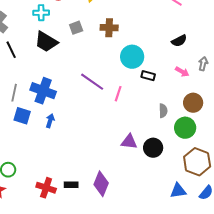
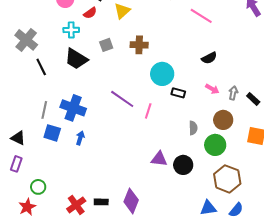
gray arrow: (203, 64) -> (233, 93), moved
red cross: (46, 188) -> (76, 205), turned 36

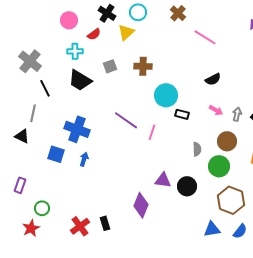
gray line: (44, 110) -> (33, 113), moved
black triangle: (18, 138) -> (22, 136), moved
purple diamond: (131, 201) -> (141, 205), moved
black rectangle: (101, 202) -> (105, 223), turned 72

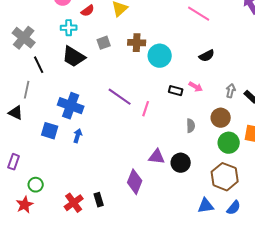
cyan circle: (166, 95) -> (160, 56), moved
pink arrow: (216, 110) -> (196, 87), moved
green circle: (219, 166) -> (229, 143), moved

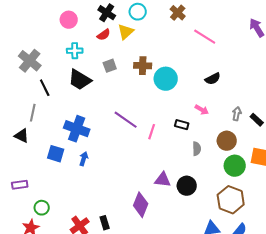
red semicircle: (88, 11) -> (104, 35), moved
black rectangle: (176, 91) -> (182, 125), moved
purple rectangle: (14, 162) -> (20, 185), turned 63

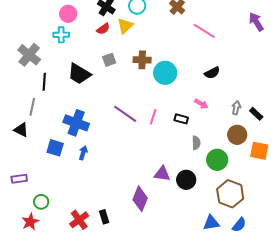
cyan cross: (75, 51) -> (61, 35), moved
black line: (45, 88) -> (44, 82), turned 30
pink line: (152, 132) -> (153, 117), moved
brown circle: (227, 141) -> (237, 135), moved
green circle: (235, 166) -> (217, 160), moved

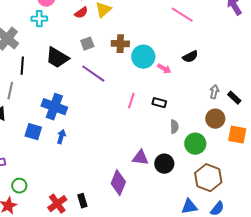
pink arrow: (201, 104) -> (164, 69), moved
purple line: (125, 114) -> (93, 74), moved

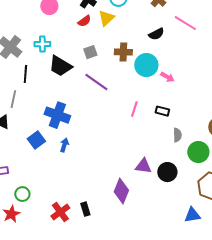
cyan cross: (39, 19) -> (42, 44), moved
black semicircle: (190, 57) -> (156, 34), moved
blue square: (33, 132) -> (36, 140), turned 36

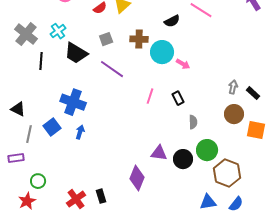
cyan cross: (42, 44) -> (58, 31), turned -35
gray line: (13, 99) -> (29, 134), moved
black rectangle: (162, 111) -> (178, 98), turned 48
green circle: (198, 152) -> (207, 150), moved

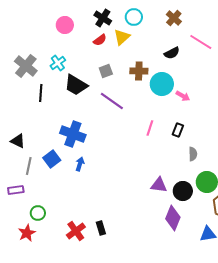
black rectangle: (178, 98) -> (178, 130), turned 48
purple diamond: (137, 178) -> (173, 218), moved

